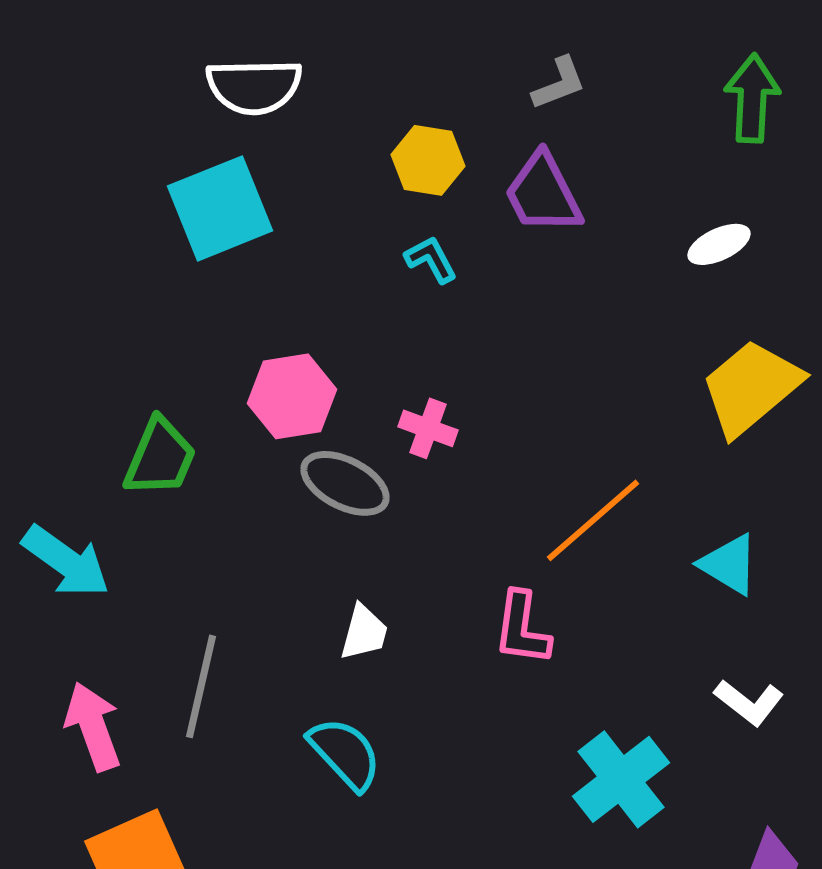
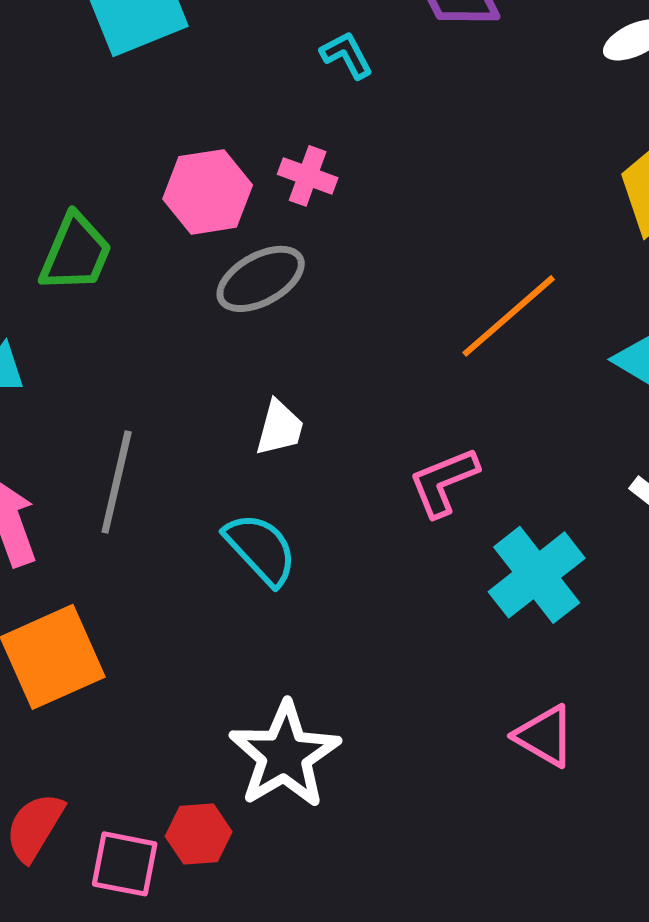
pink cross: (428, 428) -> (308, 176), moved
gray ellipse: (345, 483) -> (261, 279), turned -56
pink L-shape: (522, 628) -> (444, 482), moved, turned 60

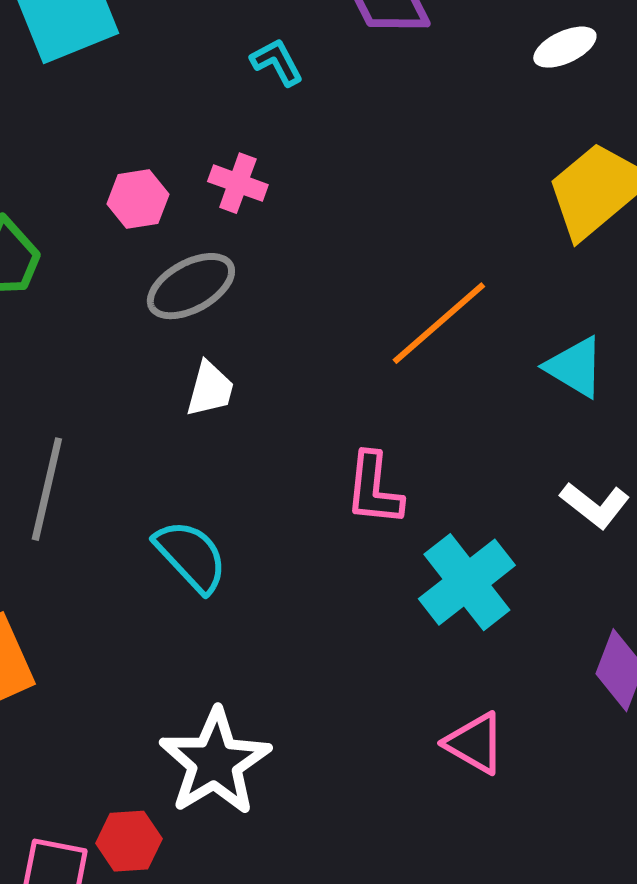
pink hexagon: (208, 192) -> (138, 199), size x0.7
white trapezoid: (280, 428) -> (210, 389), moved
pink L-shape: (444, 482) -> (374, 489), turned -62

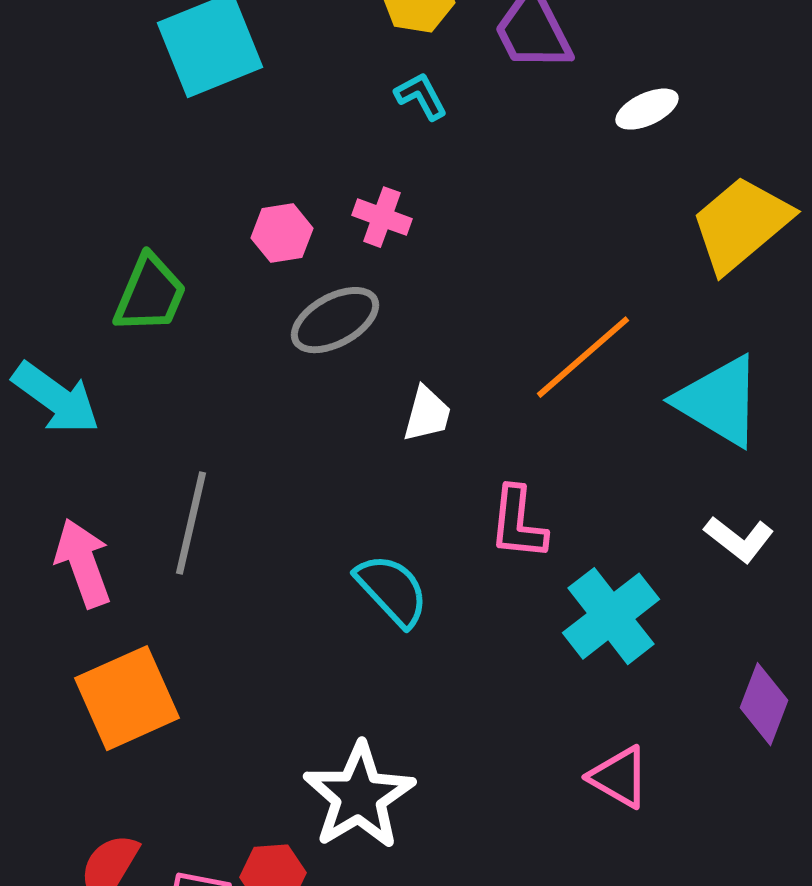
white ellipse: (565, 47) -> (647, 109), moved
cyan triangle: (575, 367) -> (719, 401), size x1.5
white trapezoid: (210, 389) -> (427, 414), moved
cyan semicircle: (191, 556) -> (392, 590), moved

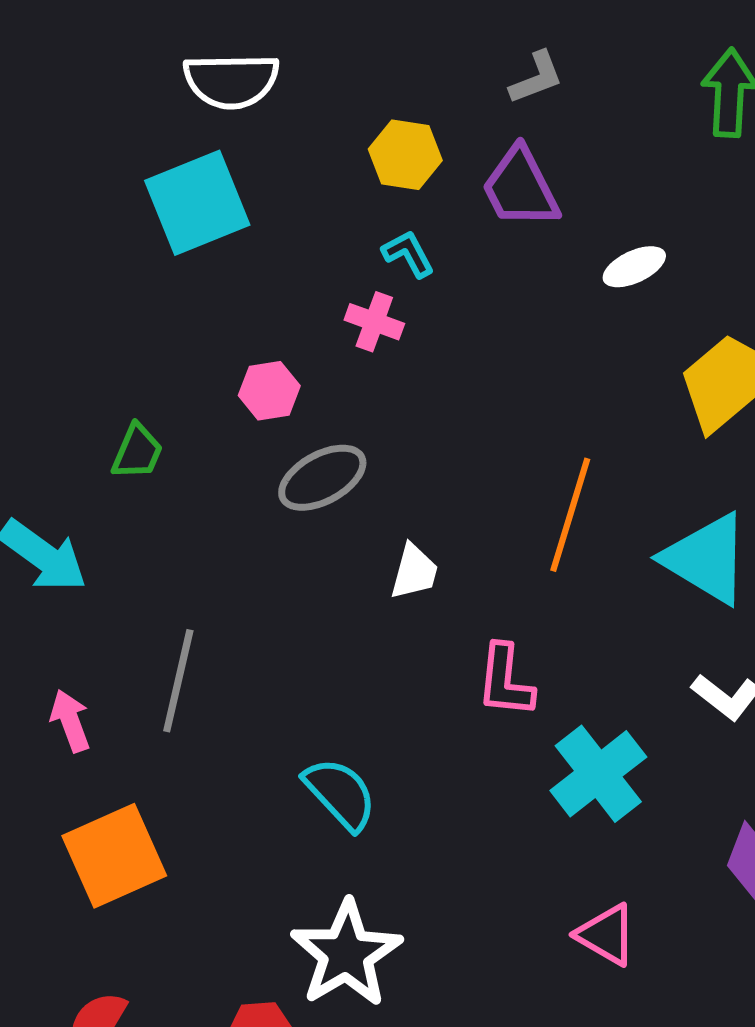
pink cross: (382, 217) -> (374, 322), moved
green trapezoid: (150, 294) -> (137, 452), size x0.7
orange line: (583, 357) -> (570, 515), turned -32
pink arrow: (83, 563) -> (70, 721), size x0.7
cyan semicircle: (392, 590) -> (340, 794), moved

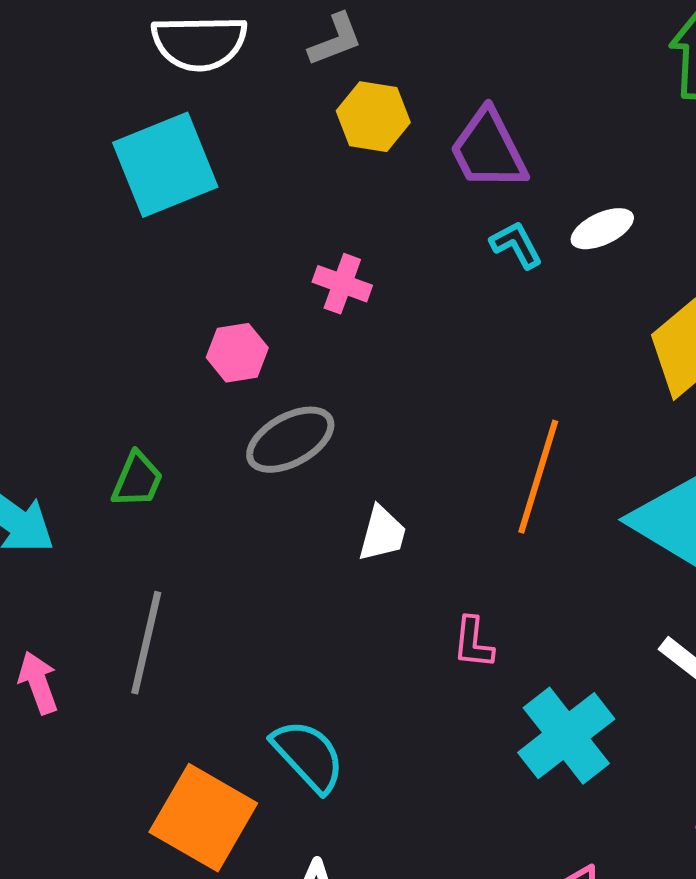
gray L-shape: (536, 78) -> (335, 40), moved
cyan L-shape: (408, 254) -> (516, 245), moved
green trapezoid: (137, 452) -> (137, 480), moved
pink L-shape: (505, 681) -> (473, 643), size x0.7
orange square: (114, 856) -> (203, 818), moved, turned -36

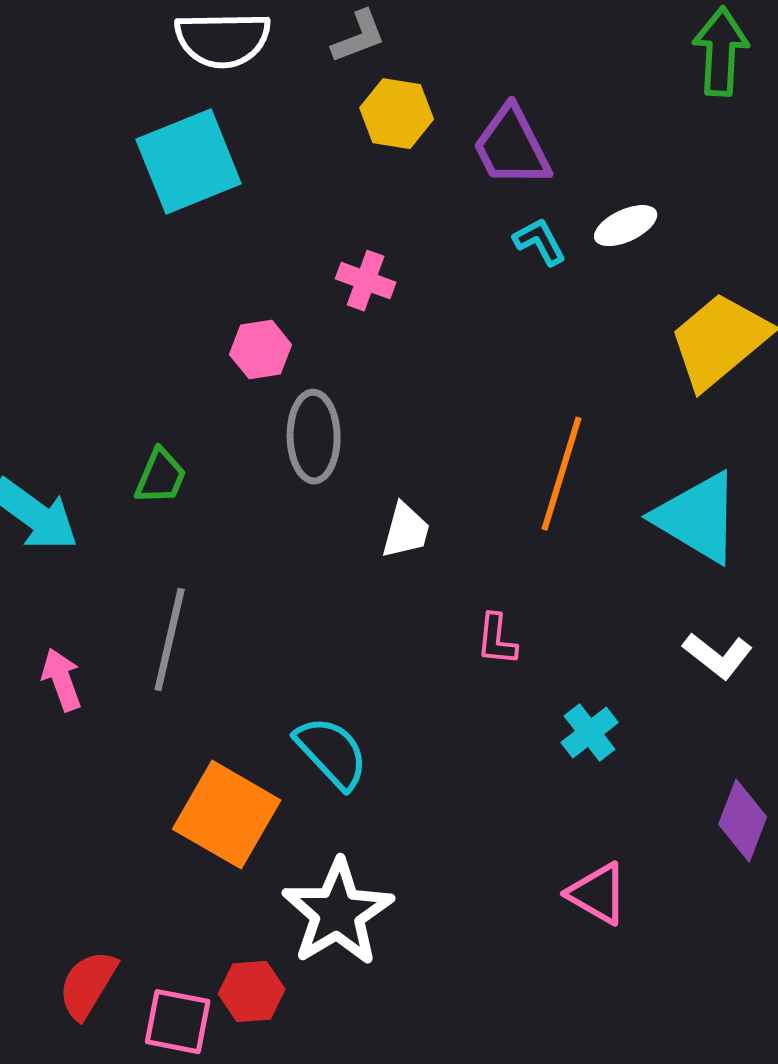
gray ellipse: (290, 440) -> (314, 437), turned -62
cyan cross: (566, 736) -> (590, 733), size x0.6

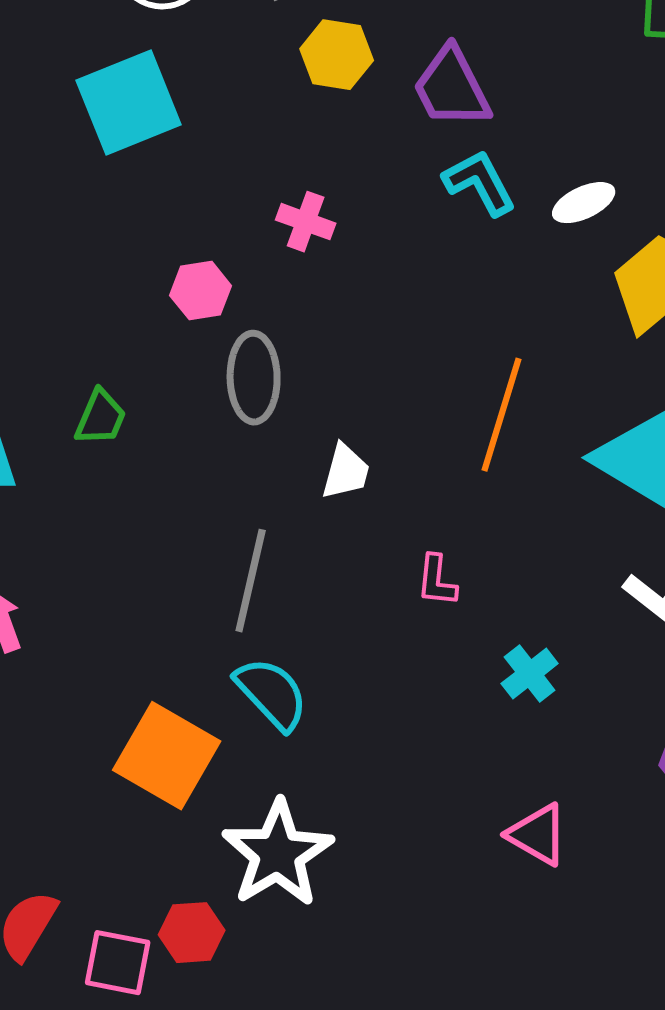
white ellipse: (626, 226) -> (584, 203), moved
cyan L-shape: (540, 242) -> (480, 183), size x1.4
gray line: (170, 640) -> (251, 581), moved

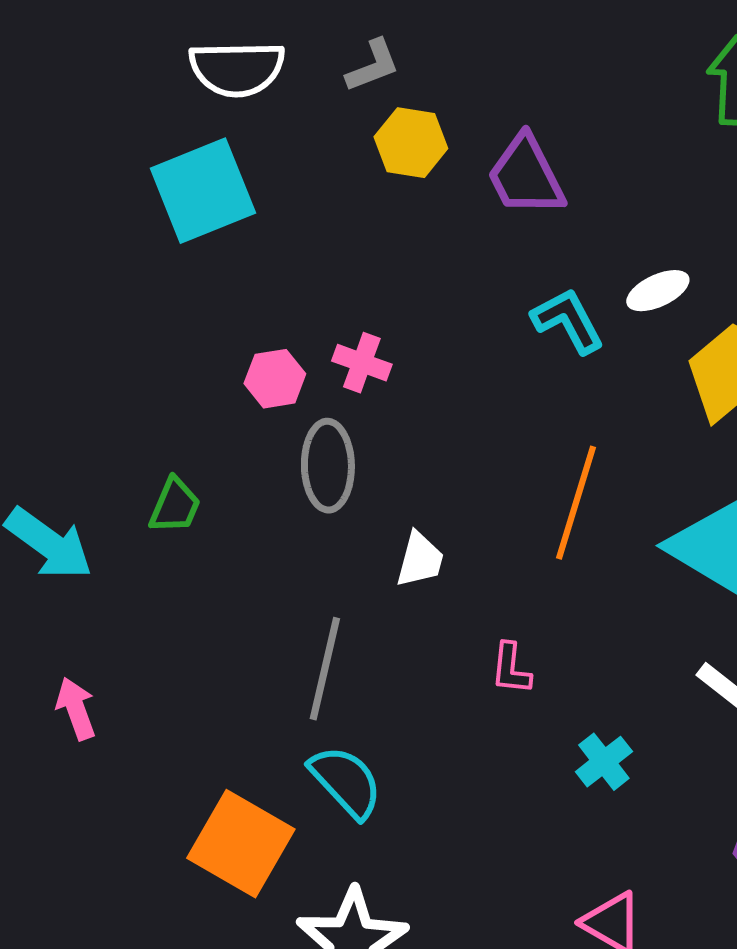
cyan L-shape: (480, 183) -> (568, 321), moved
pink cross: (306, 222) -> (362, 363), moved

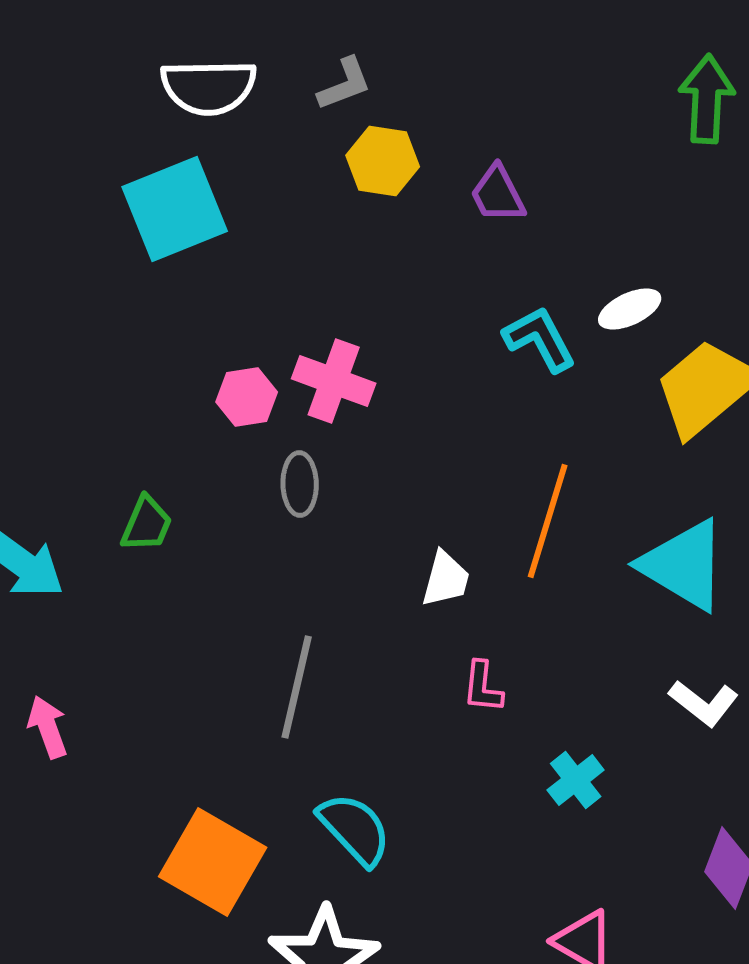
purple trapezoid: (526, 176) -> (498, 194), size x0.7
pink cross: (362, 363) -> (334, 381), size x1.4
gray ellipse: (328, 466) -> (300, 484), size x0.7
white trapezoid: (420, 560) -> (446, 579), moved
cyan semicircle: (346, 782) -> (355, 829), moved

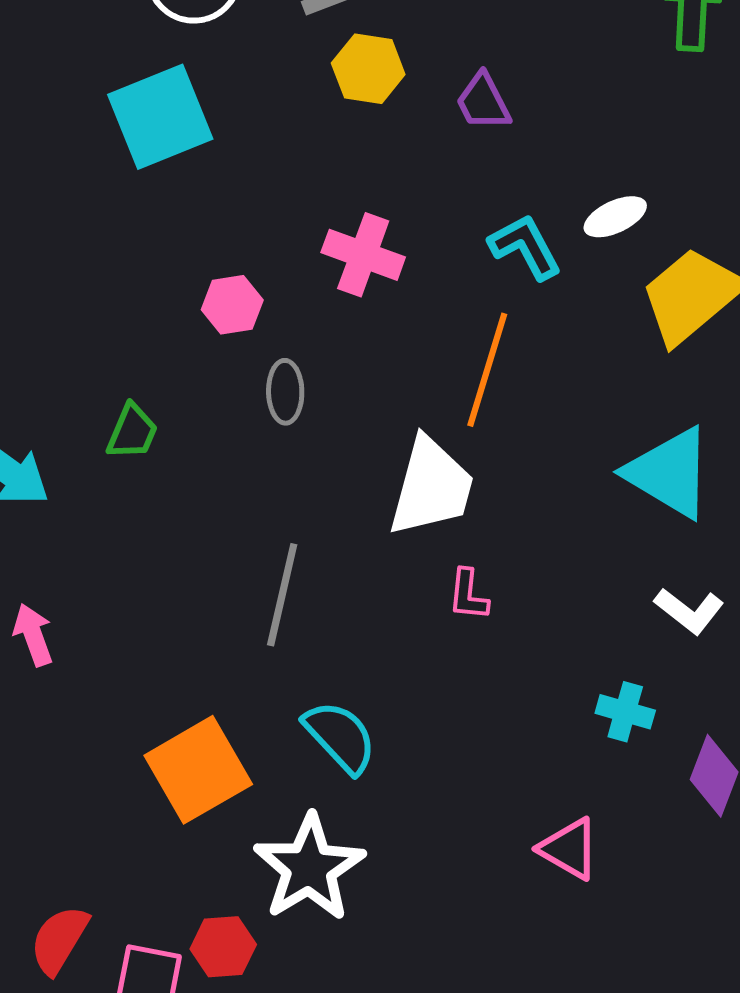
pink cross: (334, 381) -> (363, 255), moved
orange line: (548, 521) -> (487, 370), moved
white trapezoid: (446, 579) -> (431, 487), size x1.8
cyan cross: (576, 780) -> (625, 712), moved, turned -36
orange square: (213, 862) -> (198, 770), turned 30

